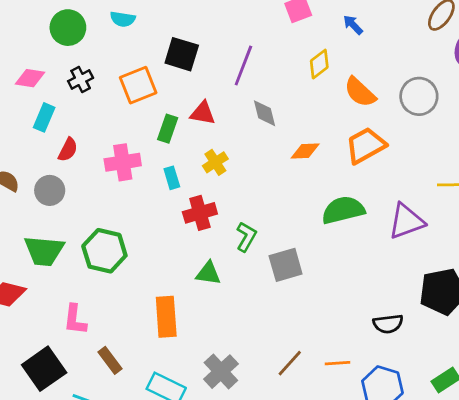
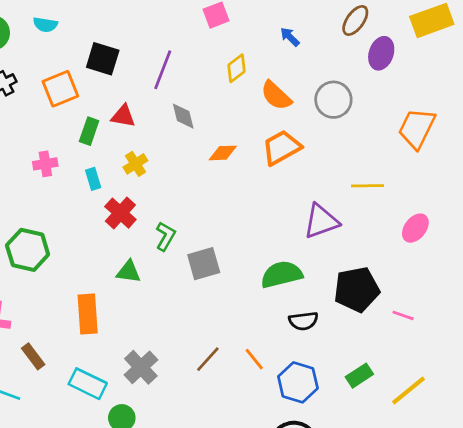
blue arrow: (353, 25) -> (290, 37), moved
pink cross: (123, 162) -> (45, 164), size x0.7
green semicircle: (343, 210) -> (282, 274), moved
red cross: (200, 213) -> (120, 213), turned -32
orange line: (337, 363) -> (254, 359), turned 55

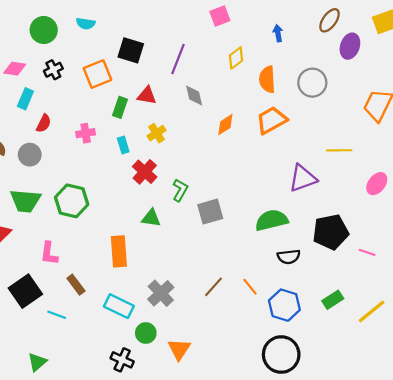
blue arrow: (290, 37) -> (278, 33), turned 35
orange semicircle: (276, 96) -> (267, 79), turned 44
orange diamond: (223, 153) -> (225, 125), turned -30

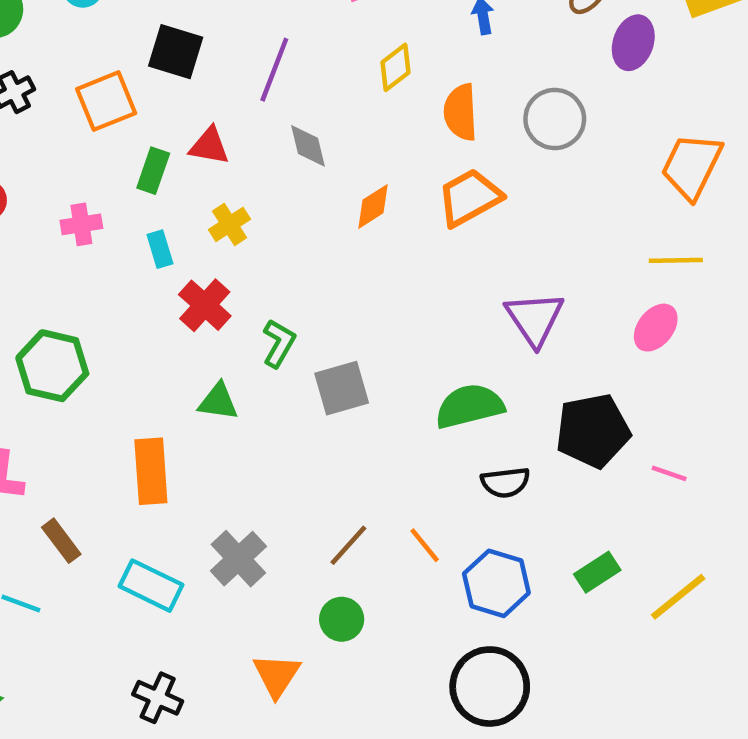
yellow line: (339, 150) -> (676, 260), moved
purple triangle: (303, 178) -> (535, 319), turned -44
pink ellipse: (377, 184) -> (656, 328), moved
green circle: (146, 333) -> (342, 619), moved

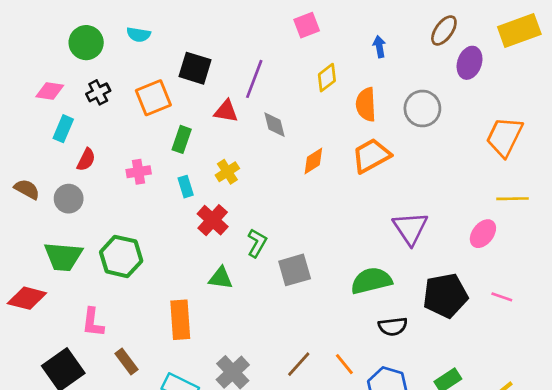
red triangle: (209, 146) -> (226, 111), moved
yellow line: (676, 260) -> (513, 199), moved
pink line: (669, 473) -> (502, 297), moved

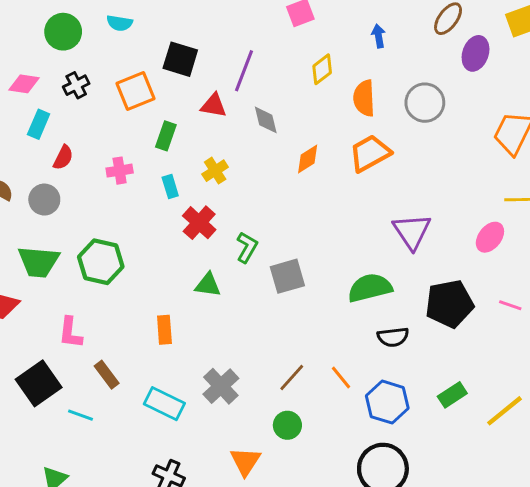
orange rectangle: (180, 320) -> (164, 330), size x0.7

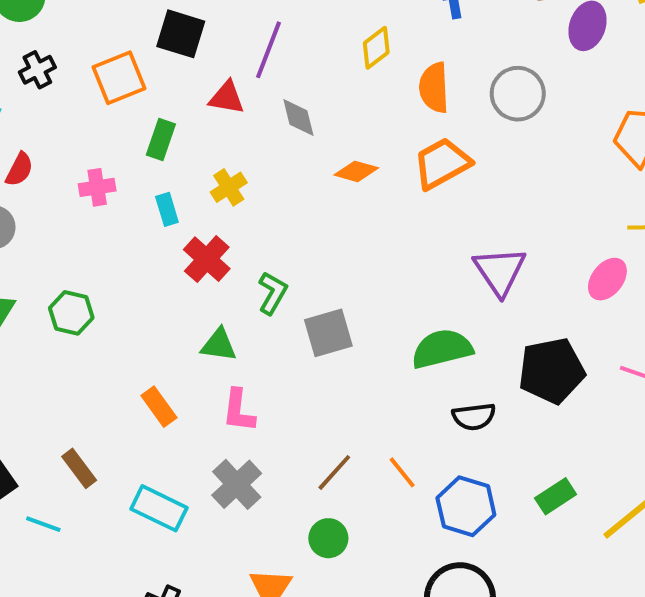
orange diamond: (308, 159) -> (356, 171), turned 48
green hexagon: (101, 262) -> (71, 313), size x0.7
orange rectangle: (164, 330) -> (159, 407), turned -32
pink L-shape: (70, 333) -> (239, 411), moved

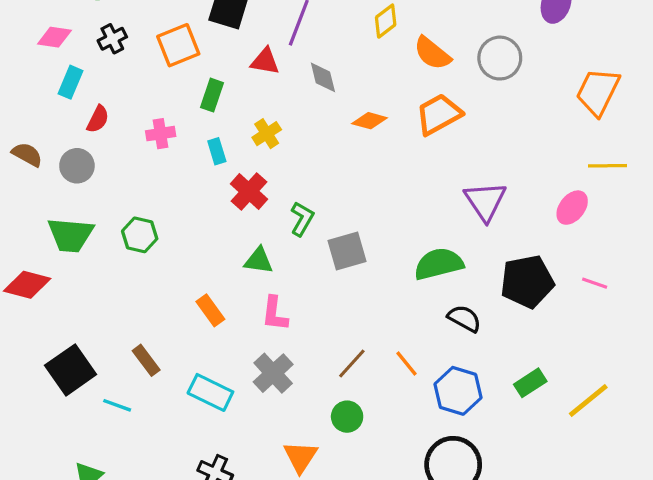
orange semicircle: (434, 88) -> (432, 53), turned -48
black semicircle: (474, 417) -> (464, 318), turned -144

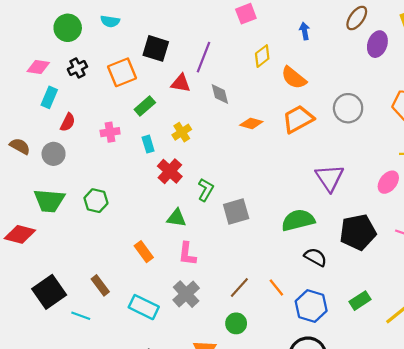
gray circle: (500, 58) -> (348, 108), moved
green rectangle: (212, 95) -> (145, 106), turned 30

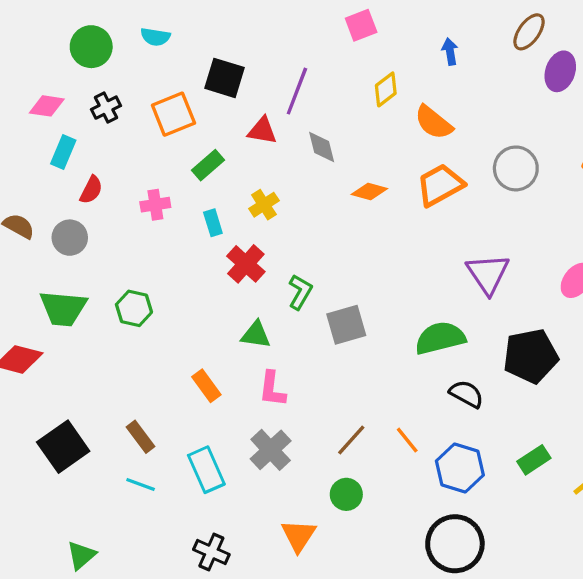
cyan rectangle: (144, 307) -> (206, 470), turned 40
cyan line: (81, 316) -> (141, 484), moved

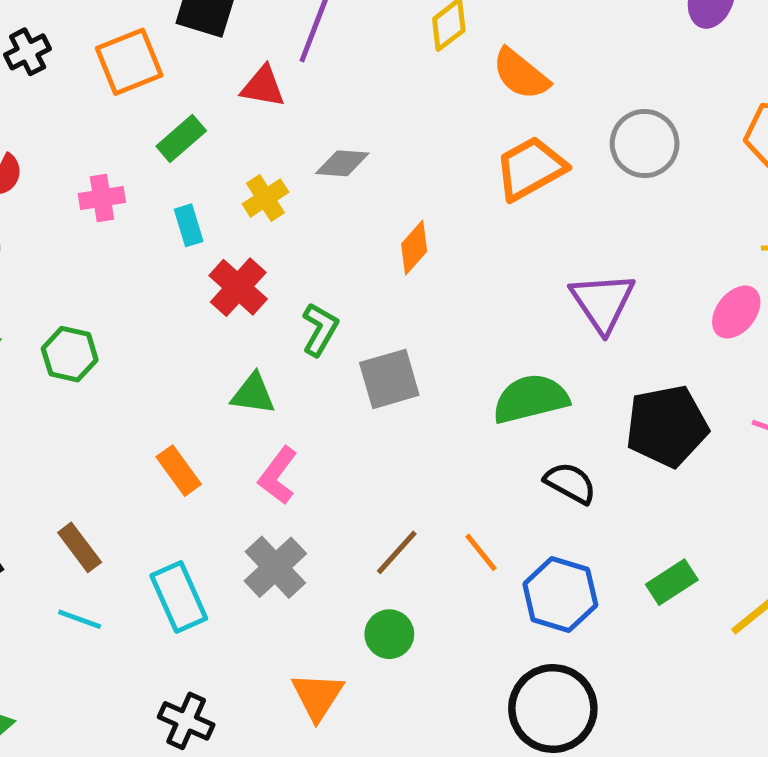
gray diamond: (322, 147) -> (342, 163), moved, turned -72
orange diamond: (369, 191) -> (414, 248), moved, turned -64
pink L-shape: (272, 389) -> (278, 476), turned 30

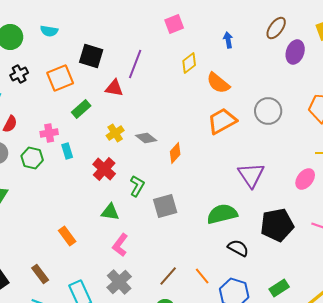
gray diamond: (342, 163) -> (146, 138), moved, turned 35
cyan rectangle: (189, 225) -> (67, 151), moved
green hexagon: (70, 354) -> (32, 158), moved
orange rectangle: (179, 471) -> (67, 236), moved

